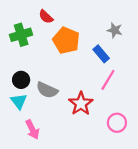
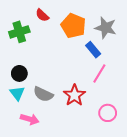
gray star: (115, 30) -> (106, 28), size x1.5
orange pentagon: (66, 40) -> (73, 26), moved
gray semicircle: (47, 90) -> (43, 94), moved
pink arrow: (32, 130) -> (30, 119), turned -48

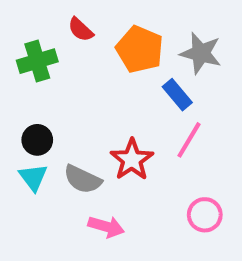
red star: (74, 95) -> (132, 160), moved
pink arrow: (30, 119) -> (106, 227), moved

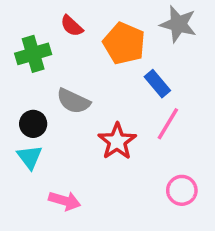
gray star: (201, 53) -> (178, 24), moved
gray semicircle: (83, 179) -> (73, 101), moved
pink arrow: (106, 227) -> (65, 201), moved

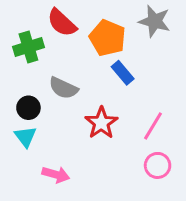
red semicircle: (72, 26) -> (62, 23), size x1.5
blue rectangle: (157, 84) -> (123, 73), moved
pink line: (168, 124) -> (153, 126), moved

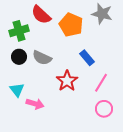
blue rectangle: (123, 73) -> (87, 58), moved
black circle: (28, 108) -> (19, 57), moved
pink arrow: (56, 175) -> (35, 104), moved

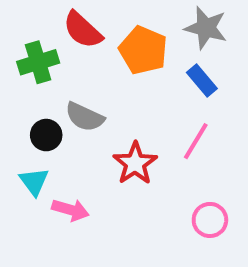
black circle: (19, 57) -> (46, 135), moved
blue rectangle: (87, 58) -> (202, 80), moved
pink line: (101, 83) -> (196, 141), moved

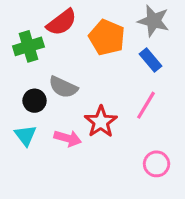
red semicircle: (83, 30) -> (62, 22), turned -80
pink arrow: (70, 210) -> (68, 138), moved

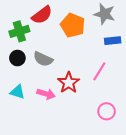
blue rectangle: (150, 60) -> (113, 41), moved, turned -56
black circle: (35, 101) -> (17, 58), moved
cyan triangle: (25, 135) -> (17, 92), turned -35

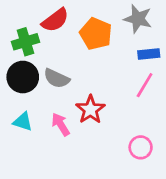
black circle: (17, 58) -> (23, 77), size x1.5
pink line: (99, 71) -> (145, 85), moved
pink arrow: (46, 94) -> (61, 124), turned -138

